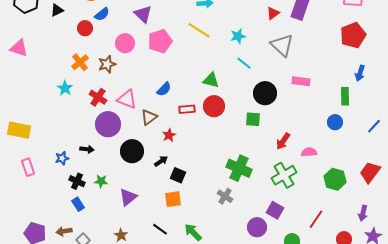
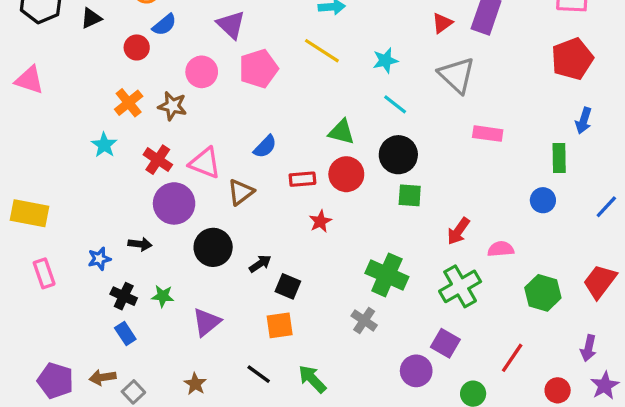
brown star: (107, 64) -> (172, 106), turned 30
black circle: (265, 93) -> (398, 155), moved
red star: (169, 135) -> (320, 221), moved

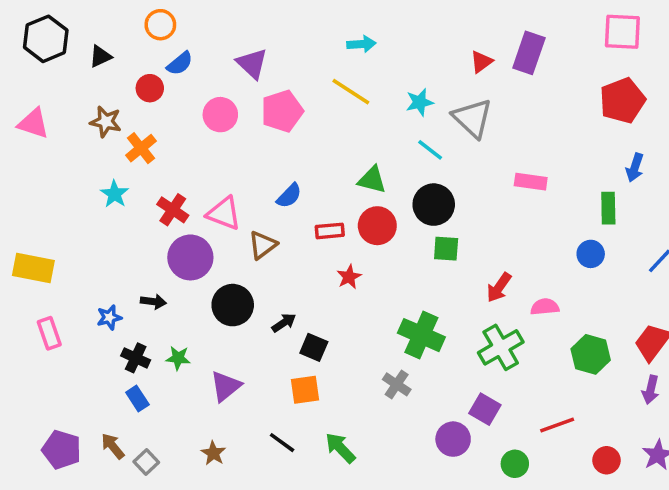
gray triangle: (457, 75) -> (473, 118), moved
brown star: (172, 106) -> (106, 122), moved
purple arrow: (588, 348) -> (651, 390), moved
red line: (512, 358) -> (557, 425), turned 36
brown arrow: (103, 377) -> (113, 446), turned 60

